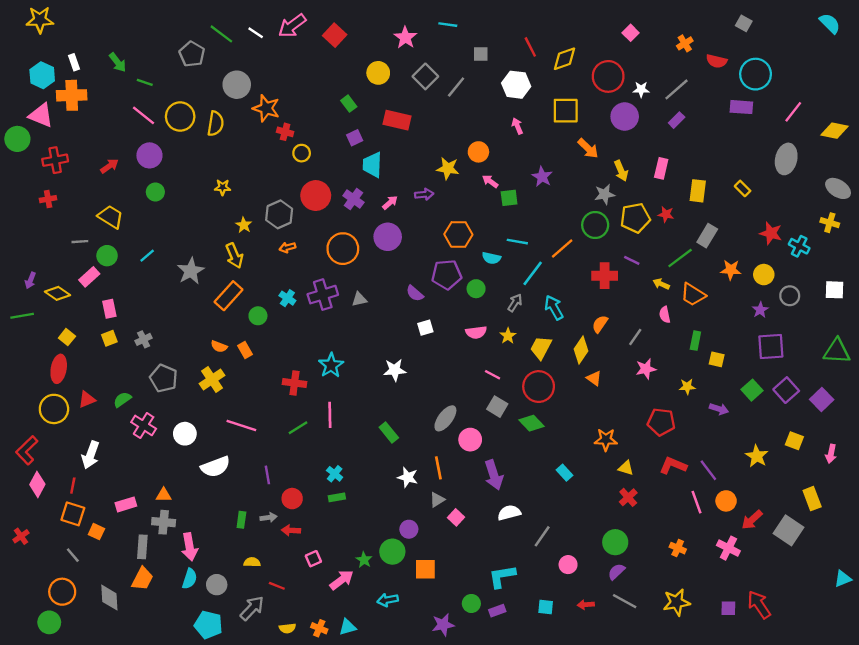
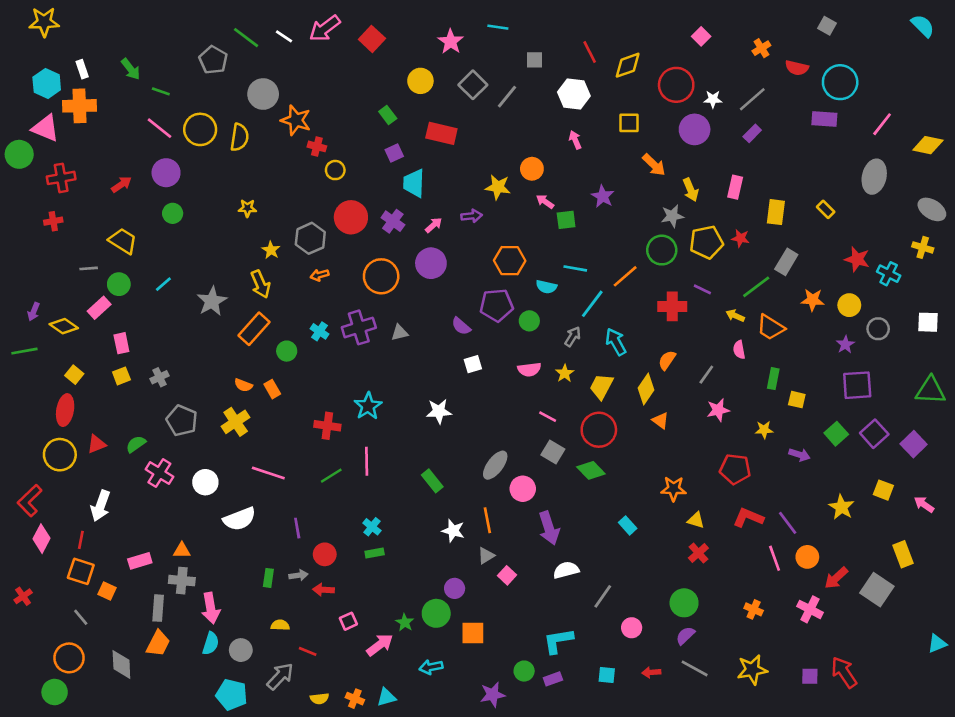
yellow square: (566, 111) -> (629, 123), size x0.7
pink arrow: (831, 454) -> (924, 504), turned 114

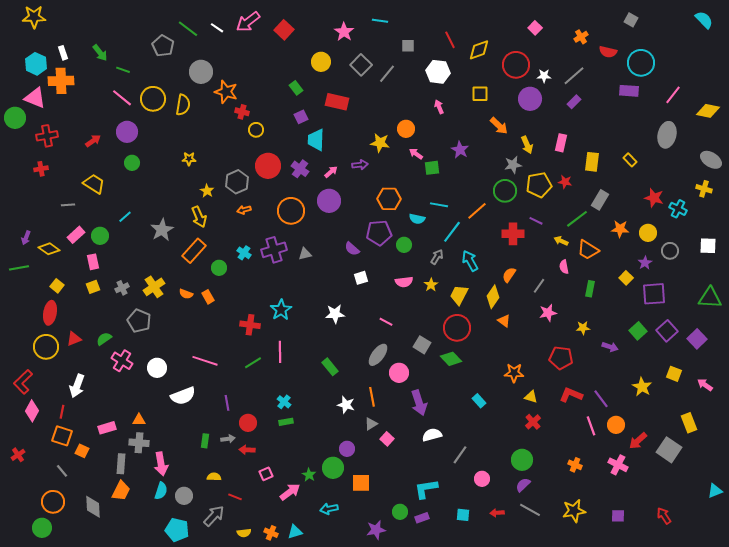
green circle: (119, 284) -> (100, 236), moved
yellow square: (797, 400) -> (626, 278), moved, turned 32
pink line: (548, 417) -> (386, 322), moved
yellow cross: (236, 422) -> (154, 287), moved
red arrow: (844, 672) -> (664, 516), moved, size x0.7

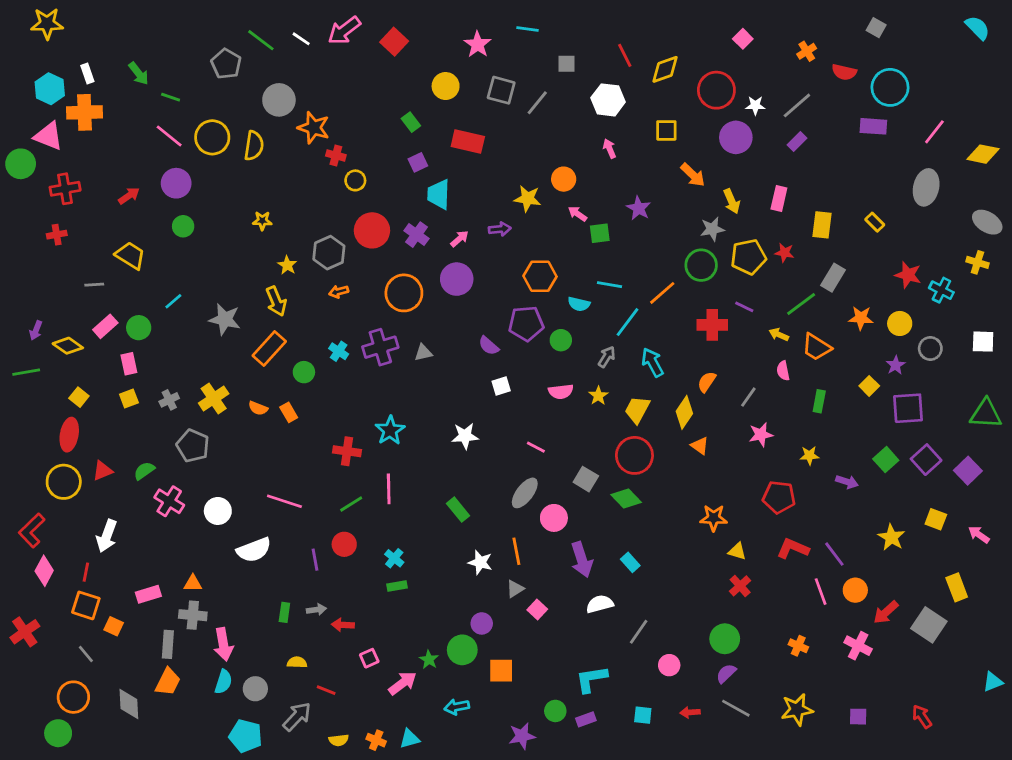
gray square: (361, 65) -> (501, 90), turned -30
gray star: (162, 230) -> (225, 319), turned -30
cyan rectangle: (479, 401) -> (630, 562), moved
red circle: (248, 423) -> (344, 544), moved
red cross: (18, 455) -> (25, 632), size x1.5

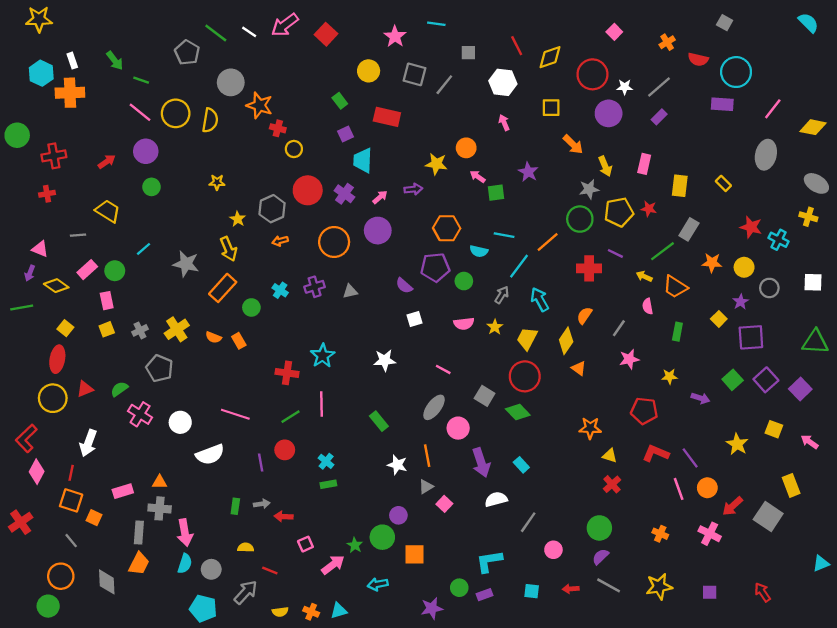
pink triangle: (48, 136) -> (40, 249), moved, size x0.7
purple cross: (380, 347) -> (315, 287), size x0.7

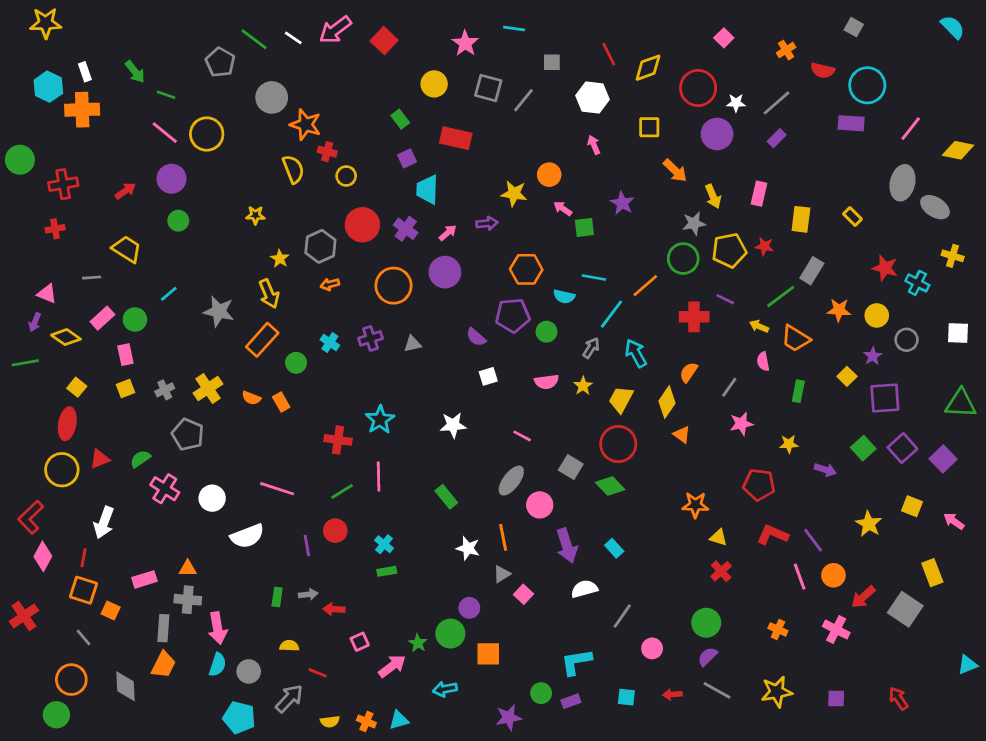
yellow semicircle: (210, 120) -> (293, 169), moved, turned -30
gray ellipse: (816, 183) -> (935, 207), moved

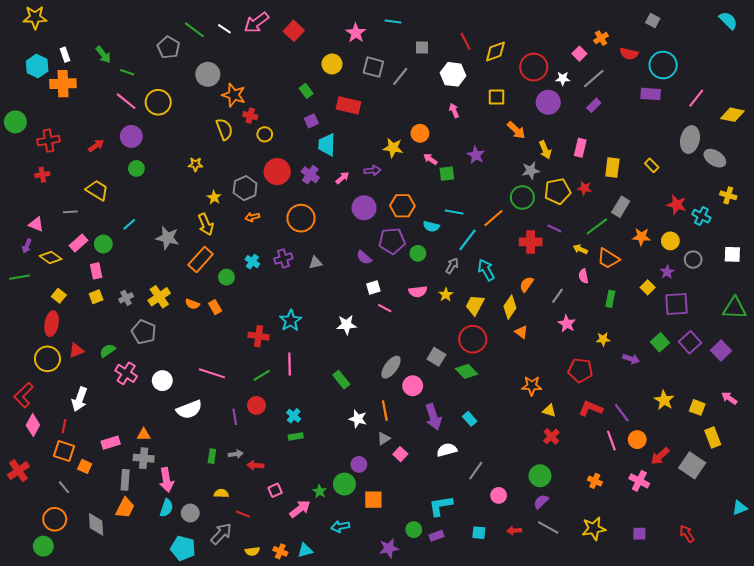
pink square: (724, 38) -> (579, 54), moved
purple circle: (445, 272) -> (364, 208), moved
pink star: (741, 424) -> (567, 324), turned -30
pink line: (522, 436) -> (385, 308), moved
yellow square: (912, 506) -> (697, 407), moved

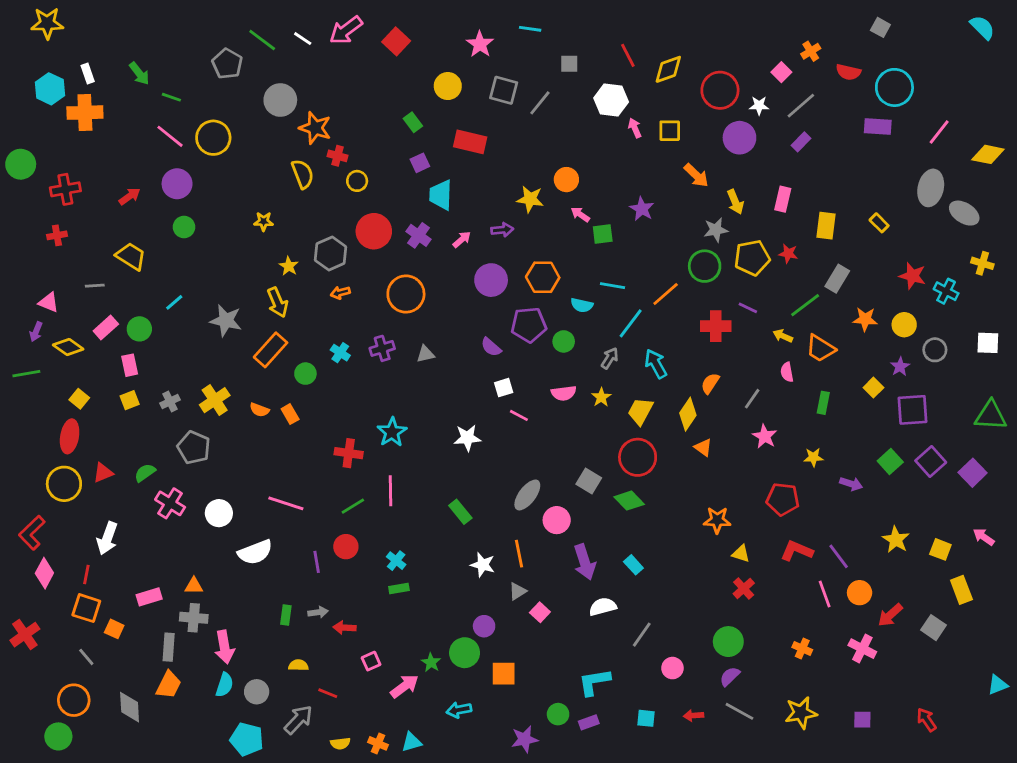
pink arrow: (454, 111) -> (635, 128), moved
gray square: (692, 465) -> (933, 628), size x0.7

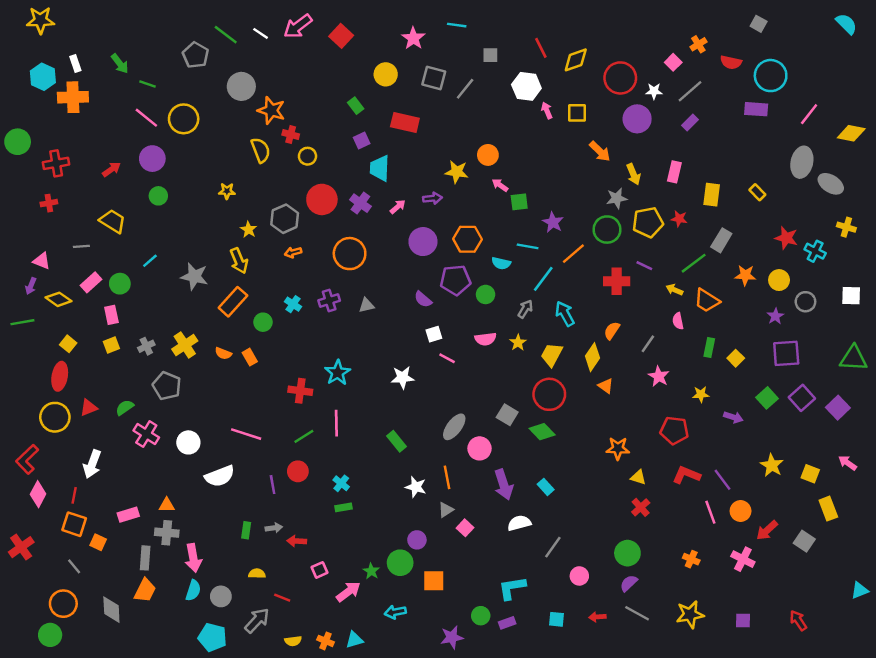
purple star: (642, 209) -> (553, 222), moved
yellow square: (873, 388) -> (736, 358), moved

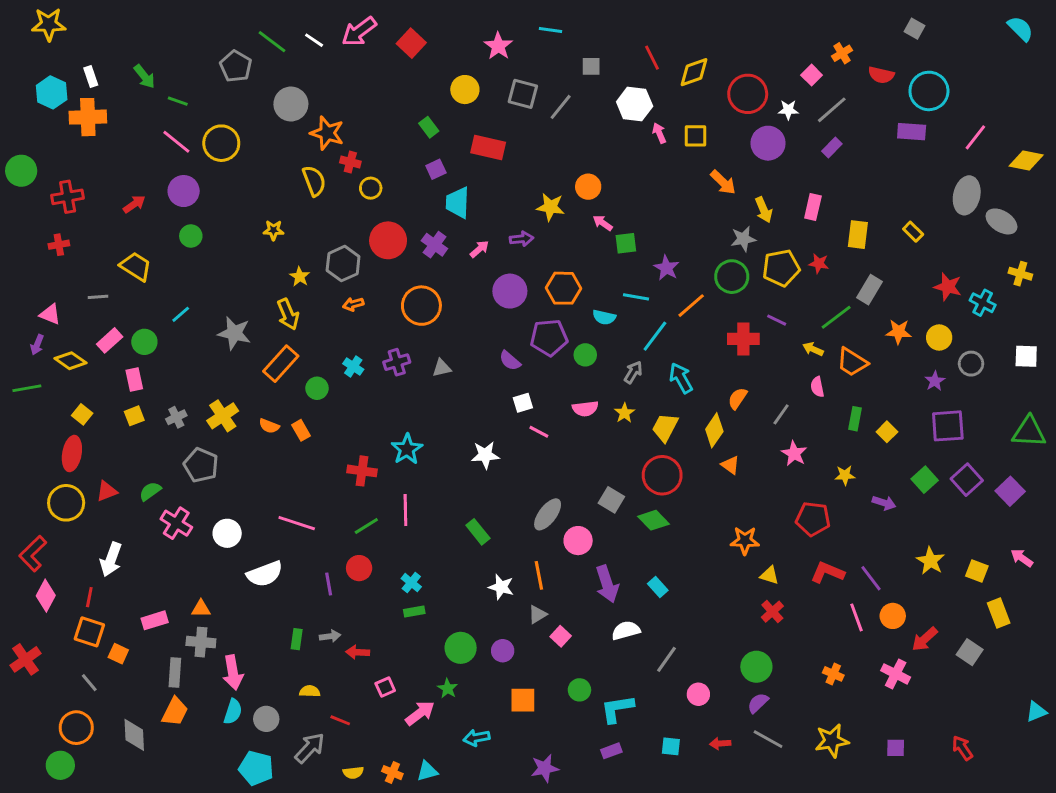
green circle: (400, 563) -> (461, 648), moved
green circle: (481, 616) -> (579, 690), moved

